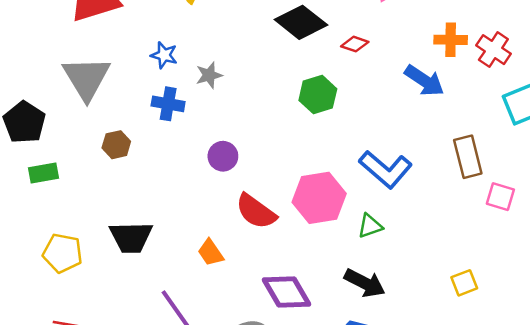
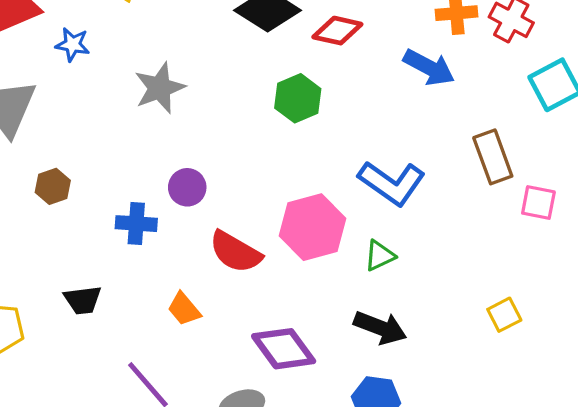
red diamond: (355, 44) -> (337, 31), size x1.4
blue star: (164, 55) -> (72, 44), moved
gray star: (209, 75) -> (160, 88), size x1.5
blue cross: (168, 104) -> (136, 224), moved
black trapezoid: (131, 237) -> (83, 300), size x0.7

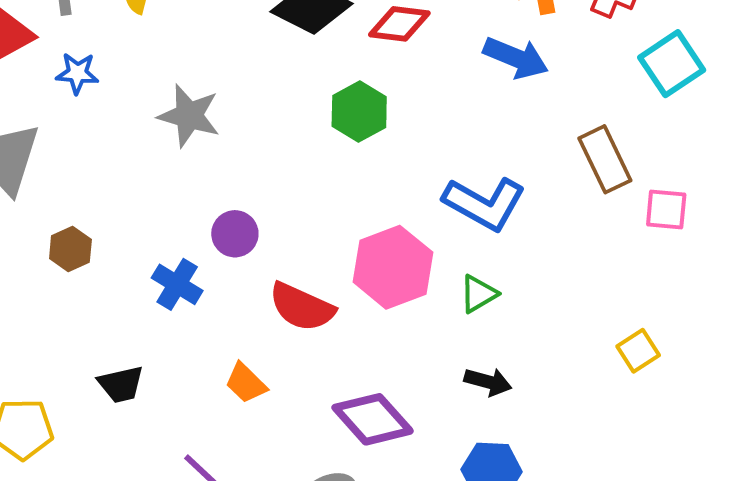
gray star: (160, 88) -> (189, 116), turned -30
blue cross: (136, 224) -> (177, 284), turned 33
black arrow: (380, 328) -> (488, 382), size x0.7

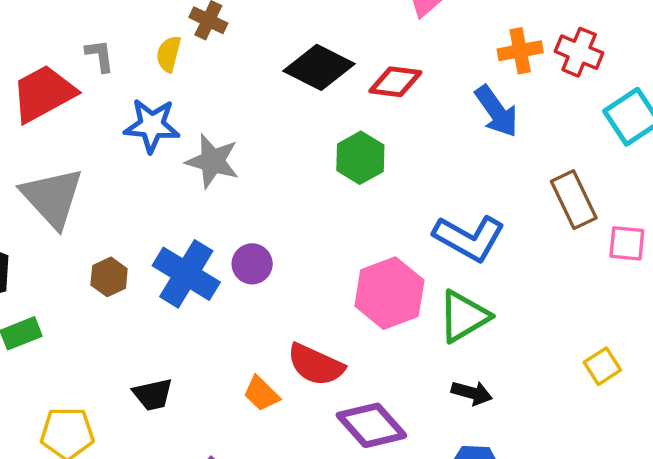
blue arrow: (516, 58) -> (497, 111), turned 32
blue star: (77, 73) -> (152, 125), moved, size x1.5
blue cross: (177, 284) -> (186, 274), moved, size x1.5
green triangle: (478, 294) -> (464, 316), size x1.6
red semicircle: (302, 307) -> (316, 365), moved

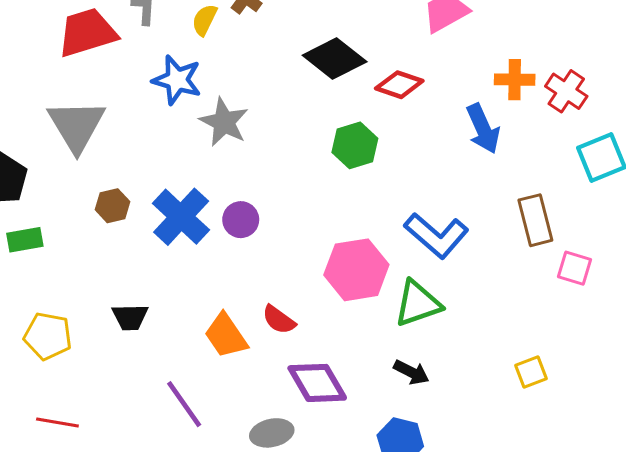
red semicircle: (316, 365) -> (279, 320), size x0.7
orange trapezoid: (261, 394) -> (226, 336), size x1.4

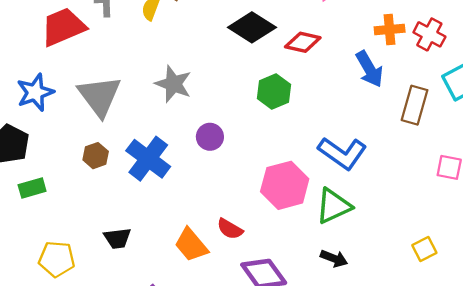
blue star: (177, 80) -> (35, 92), moved, turned -30
gray triangle: (77, 126) -> (99, 96), moved
purple circle: (241, 220) -> (210, 137), moved
brown rectangle: (535, 220) -> (414, 105), moved, turned 36

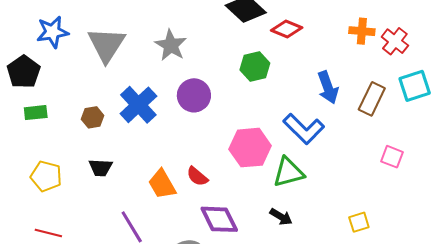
blue arrow: (369, 69) -> (328, 87), moved
purple circle: (210, 137) -> (194, 95), size x1.4
brown hexagon: (96, 156) -> (93, 117), moved

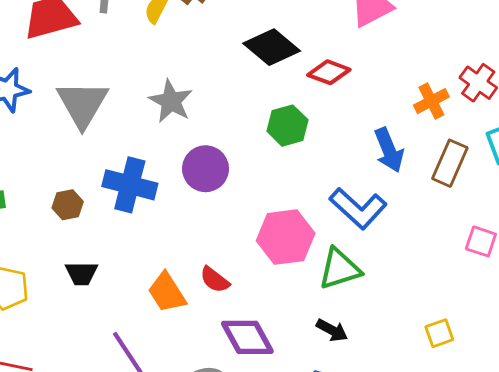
orange cross: (362, 31) -> (431, 101), moved, turned -30
blue cross: (138, 105) -> (130, 185), turned -30

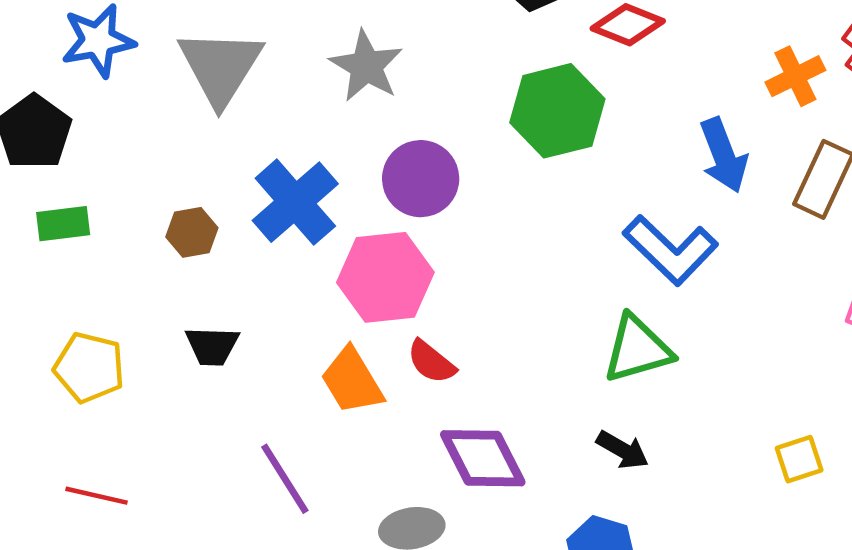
green hexagon: (287, 126) -> (557, 111), size x1.4
blue cross: (130, 185) -> (295, 202), turned 33
pink hexagon: (286, 237) -> (385, 277), moved

